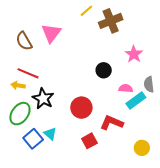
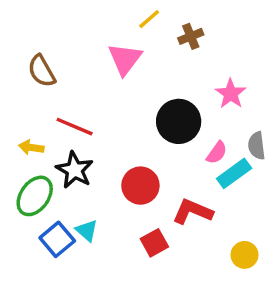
brown cross: (111, 21) -> (191, 36), size x0.6
pink triangle: (51, 33) -> (125, 59), moved
black circle: (104, 70) -> (179, 121), size x1.6
red line: (28, 73) -> (75, 127), moved
pink semicircle: (126, 88) -> (217, 153), turned 120

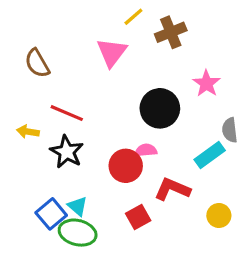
brown cross: (191, 36) -> (171, 32), size x1.4
pink semicircle: (217, 153) -> (146, 150), moved, turned -130
green ellipse: (35, 196) -> (78, 233), moved, turned 69
yellow circle: (245, 255) -> (219, 215), moved

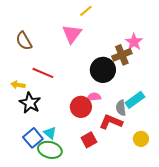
brown cross: (171, 32) -> (122, 55), moved
pink star: (206, 84) -> (134, 42), moved
gray semicircle: (230, 130) -> (121, 108), moved
black star: (67, 152) -> (30, 103), moved

